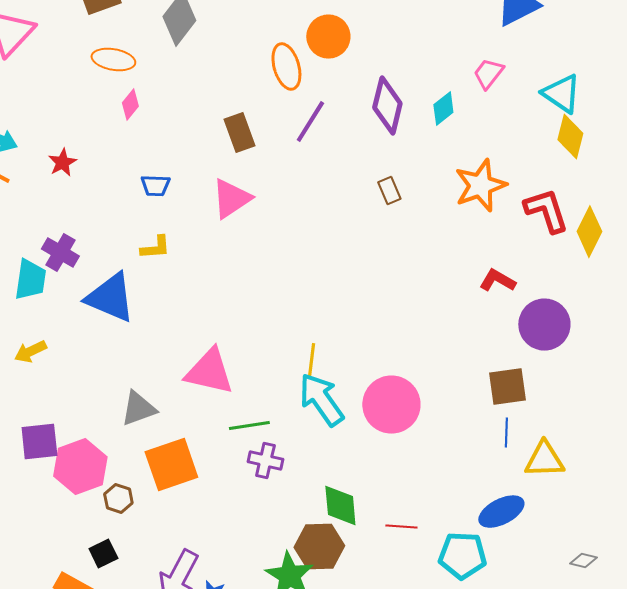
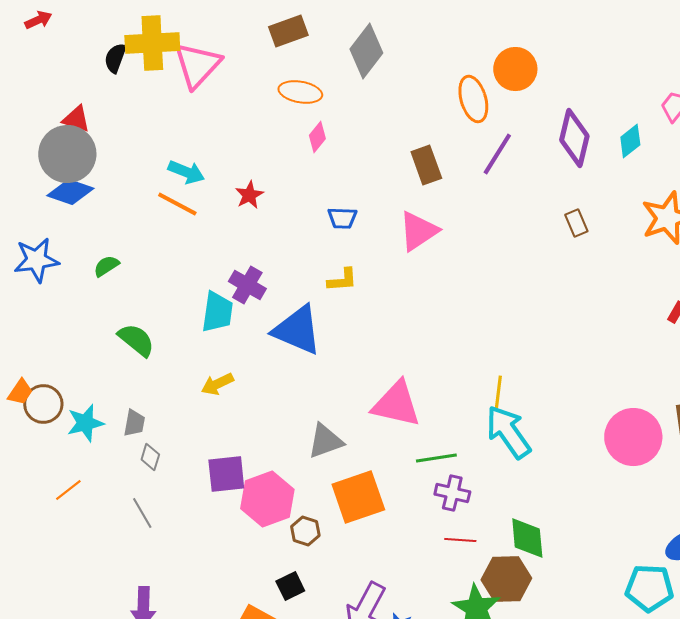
pink circle: (391, 405) -> (633, 437), moved
red line: (401, 527) -> (460, 540), moved

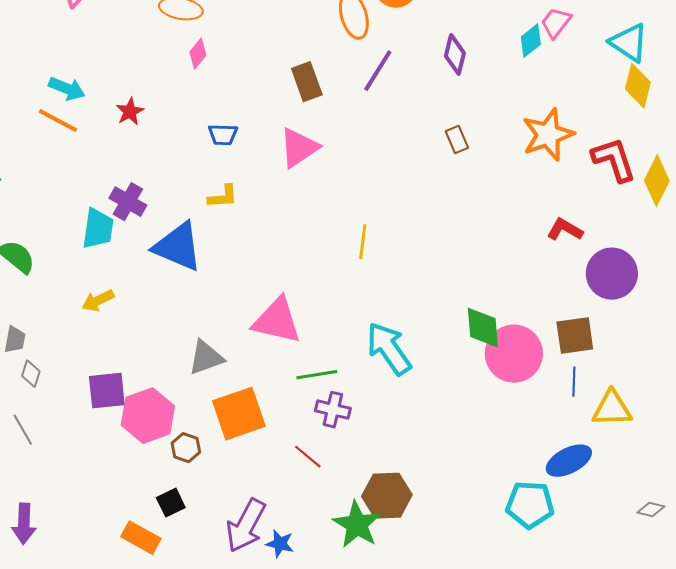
purple diamond: (574, 138) -> (455, 55), size x0.7
cyan diamond: (630, 141) -> (531, 41), moved
yellow line: (498, 393) -> (363, 242), moved
green diamond: (527, 538) -> (483, 328), moved
red line: (460, 540) -> (308, 457), moved, turned 36

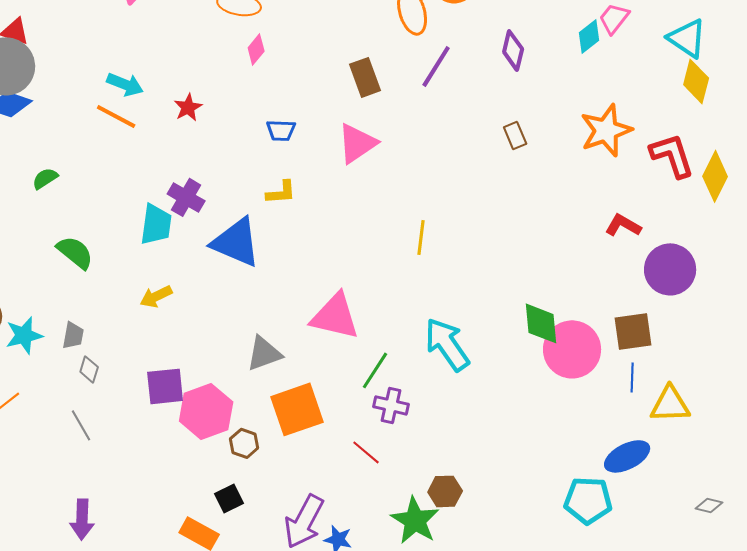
green line: (317, 375) -> (375, 370), turned -48
brown hexagon: (387, 496) -> (445, 491), size x0.7

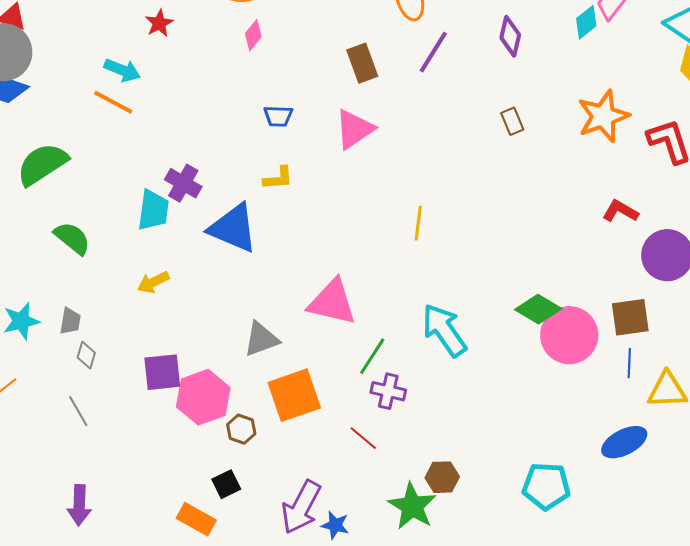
red star: (188, 107) -> (159, 23), moved
green semicircle: (45, 178) -> (42, 164), size x2.0
green diamond: (541, 323) -> (538, 309), turned -54
cyan pentagon: (588, 500) -> (546, 486), moved

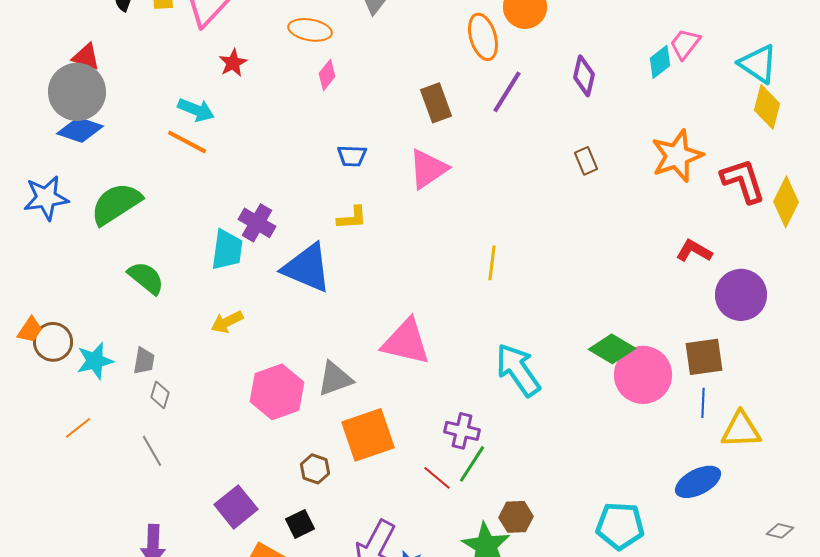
green line: (372, 356) -> (472, 464), moved
purple square: (162, 372) -> (236, 507), moved, turned -33
pink hexagon: (203, 397) -> (277, 392), moved

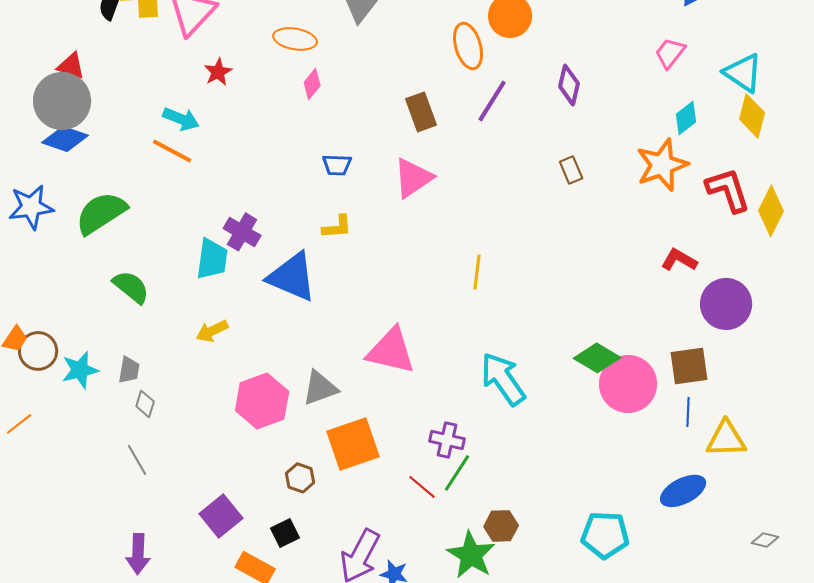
cyan diamond: (660, 62) -> (686, 118), moved
orange line: (78, 428) -> (19, 424), moved

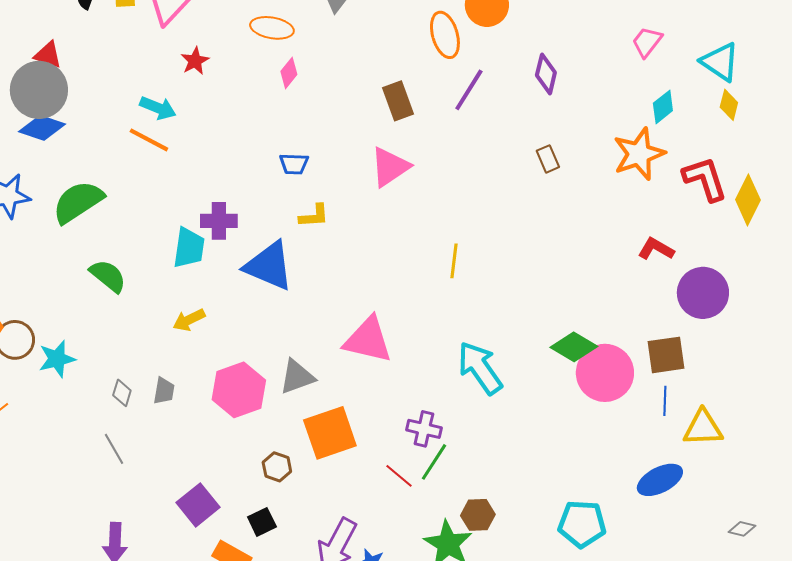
yellow diamond: (752, 116) -> (729, 105), size x0.7
blue trapezoid: (337, 165) -> (294, 164), moved
purple cross: (242, 232) -> (219, 221), turned -30
gray trapezoid: (129, 370) -> (164, 391), moved

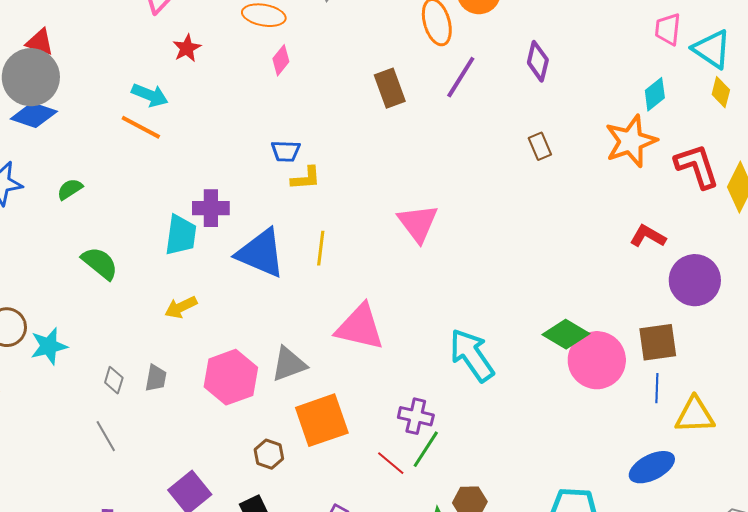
pink trapezoid: (647, 42) -> (668, 29), moved, turned -32
pink triangle: (390, 167) -> (418, 223), moved, turned -33
green semicircle: (78, 202) -> (70, 189), size x0.5
yellow L-shape: (314, 216) -> (306, 178), moved
yellow line: (454, 261) -> (321, 248), moved

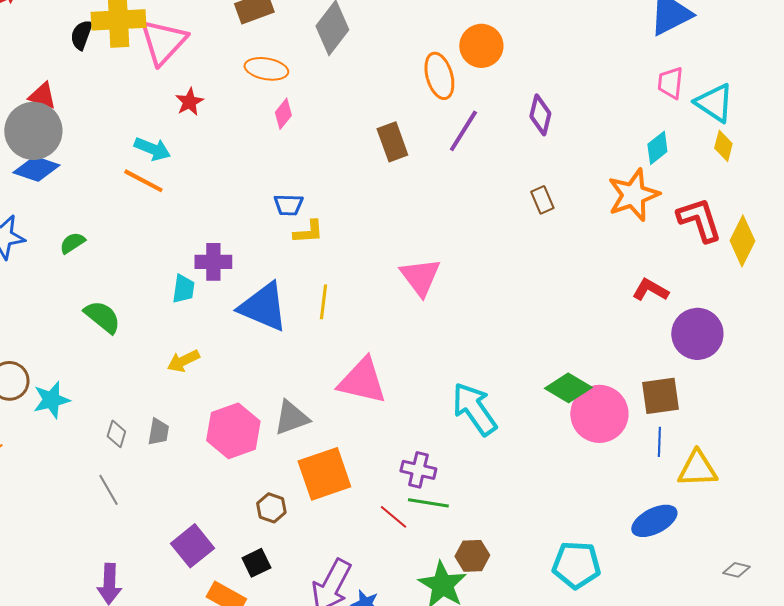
cyan trapezoid: (181, 235) -> (183, 289), size x0.7
green line: (426, 449) -> (428, 503), turned 66

